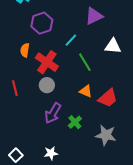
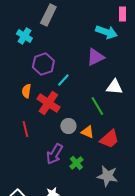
cyan line: (71, 40) -> (63, 80), moved
green line: (85, 62) -> (97, 106), moved
gray circle: (47, 85) -> (68, 126), moved
red line: (15, 88) -> (25, 129), moved

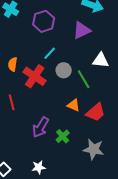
purple hexagon: (43, 64) -> (44, 21), moved
gray circle: (68, 126) -> (64, 70), moved

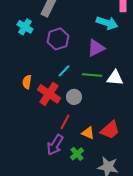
gray circle: (64, 70) -> (74, 97), moved
green line: (84, 79) -> (92, 75), moved, turned -54
red line: (12, 102) -> (65, 122), moved, turned 42
orange triangle: (74, 105) -> (88, 133), moved

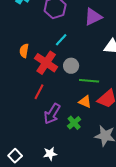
green line: (92, 75) -> (89, 81), moved
red line: (65, 122) -> (39, 92), moved

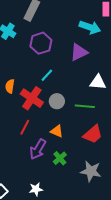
green line: (89, 81) -> (85, 106), moved
orange triangle: (85, 102) -> (57, 131), moved

